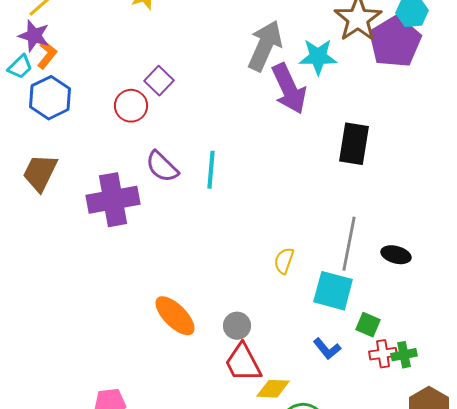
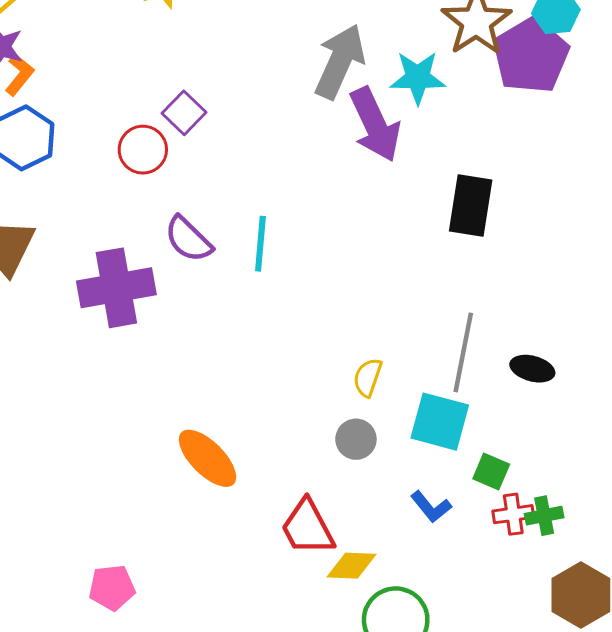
gray circle: (237, 326) -> (356, 439), moved

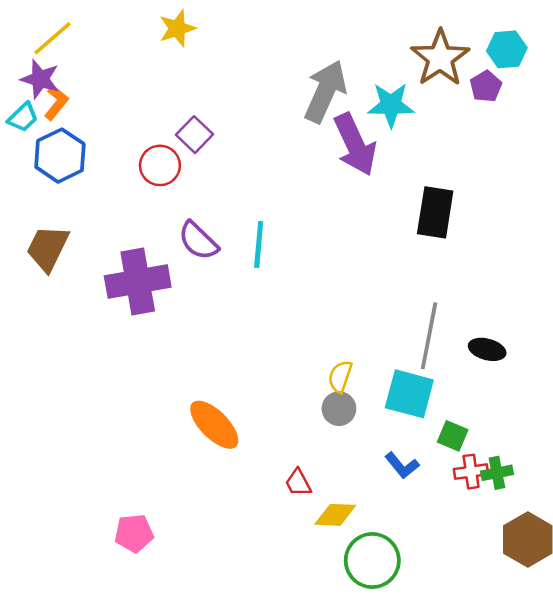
purple pentagon: (531, 56) -> (486, 86), size x0.5
yellow semicircle: (368, 377) -> (340, 377), moved
red trapezoid: (307, 527) -> (298, 483), size x0.6

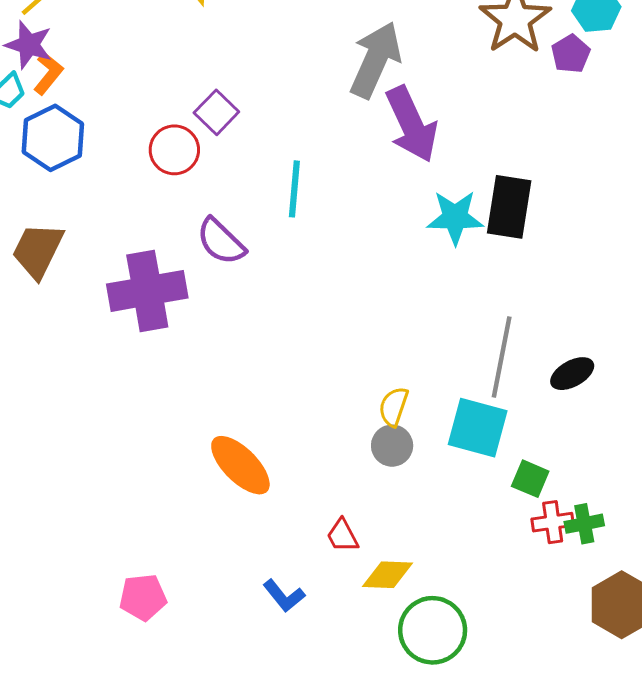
cyan star: (391, 105) -> (455, 217), moved
cyan line: (259, 244) -> (294, 189), moved
black ellipse: (487, 349) -> (572, 374), turned -44
blue L-shape: (402, 465) -> (284, 596), moved

